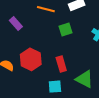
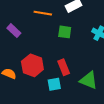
green square: (65, 30) -> (65, 32), turned 32
cyan square: (55, 87) -> (54, 84), moved

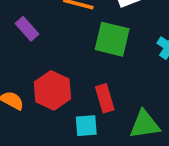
green square: (65, 32) -> (112, 39), size x1.5
green triangle: (89, 80) -> (145, 124), turned -36

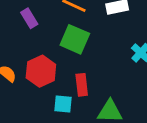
green square: (112, 39) -> (75, 39), moved

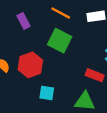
red rectangle: (82, 85) -> (95, 75), moved, turned -66

